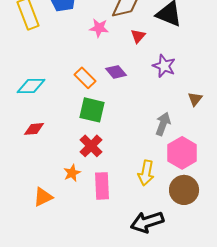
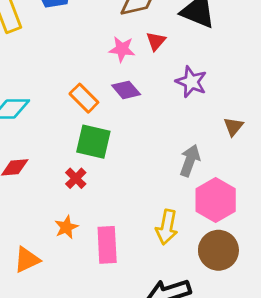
pink star: (99, 28) -> (122, 49), moved
red cross: (91, 146) -> (76, 178), moved, size x0.7

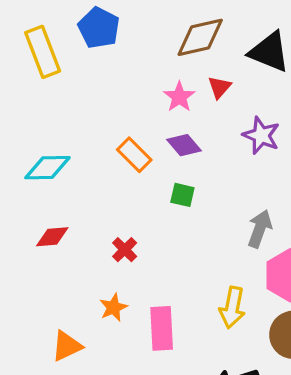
pink star: (122, 49) -> (179, 97), turned 30
green square: (93, 142) -> (182, 195), moved, size x0.6

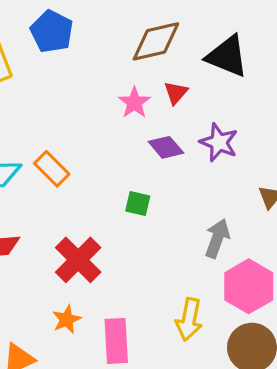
purple diamond: (184, 145) -> (166, 147), moved
orange rectangle: (134, 155) -> (52, 169), moved
red cross: (125, 250) -> (78, 260), size x1.8

